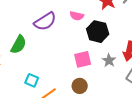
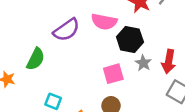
pink semicircle: (77, 16) -> (104, 22), size x1.5
gray star: (109, 60) -> (143, 63), moved

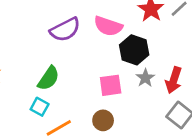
green semicircle: (36, 59) -> (48, 78), moved

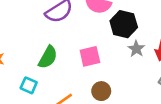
pink square: (111, 85) -> (90, 56), moved
cyan square: (40, 107) -> (29, 85), moved

